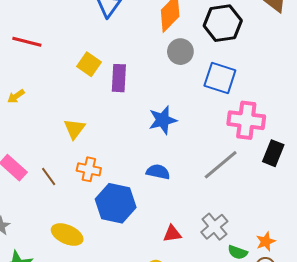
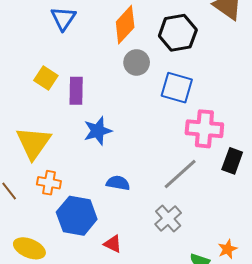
blue star: (163, 120) -> (98, 131), moved
yellow triangle: (75, 129) -> (33, 143), size x1.6
gray cross: (214, 227) -> (168, 219), moved
red triangle: (172, 234) -> (113, 244), moved, turned 36

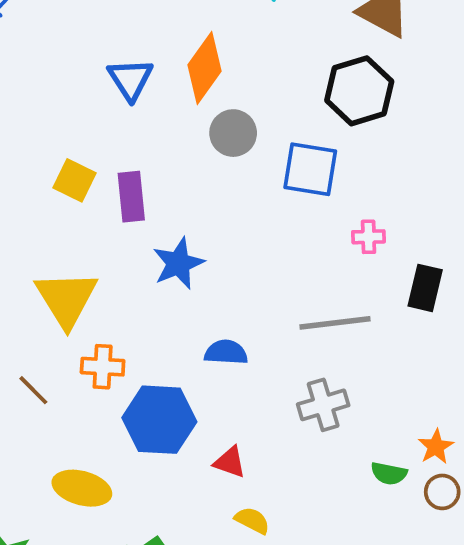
blue triangle: (63, 18) -> (130, 79), moved
black hexagon: (178, 33) -> (359, 91), moved
pink cross: (204, 129) -> (369, 237), size x0.5
gray line: (180, 174) -> (335, 323), turned 42
gray cross: (168, 219) -> (323, 405), turned 32

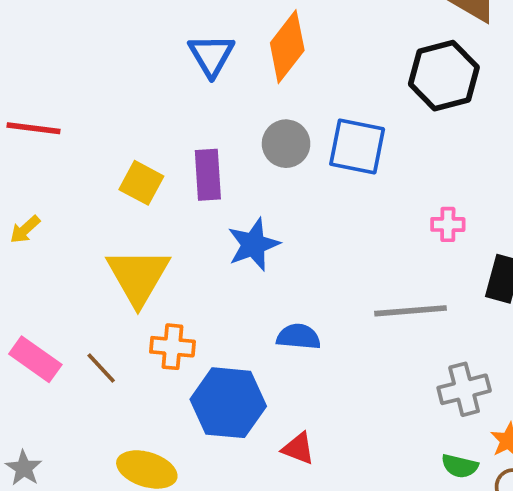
gray circle: (233, 133) -> (286, 144), moved
blue square: (310, 169) -> (357, 146), moved
yellow square: (74, 180) -> (141, 183), moved
gray cross: (323, 405) -> (464, 389), moved

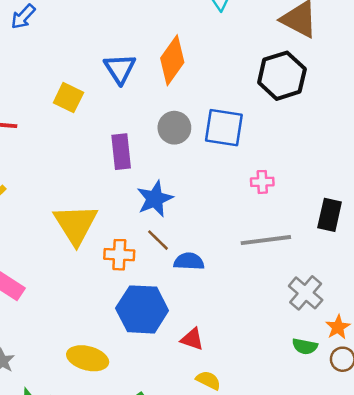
yellow square: (141, 183) -> (68, 98), moved
pink cross: (448, 224) -> (262, 182), moved
orange cross: (172, 347) -> (119, 255), moved
brown line: (101, 368) -> (158, 240), moved
gray cross: (464, 389) -> (306, 293), turned -32

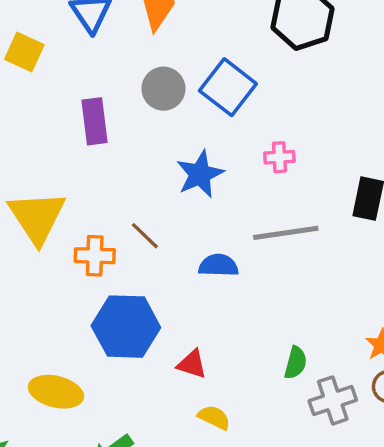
blue square: (224, 128) -> (228, 87), turned 30
blue star: (155, 199) -> (200, 174), moved
blue semicircle: (189, 261) -> (218, 265), moved
gray cross: (306, 293) -> (333, 400), moved, turned 32
green semicircle: (305, 346) -> (296, 363), moved, turned -85

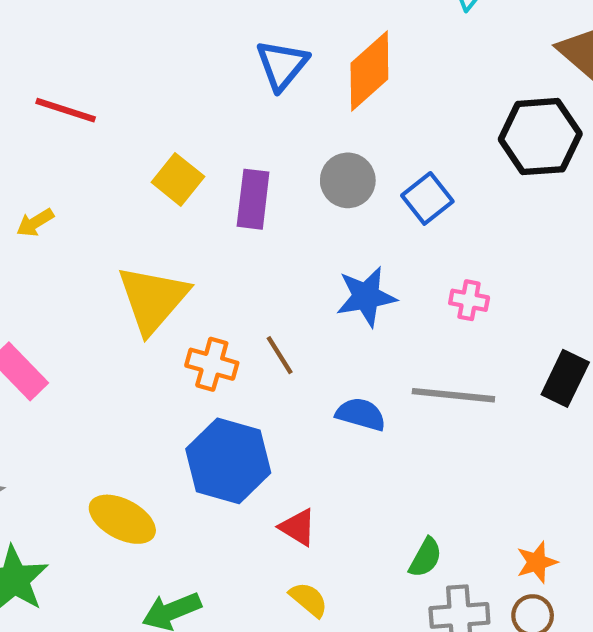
yellow square: (24, 52) -> (178, 179), moved
blue square: (228, 87) -> (427, 198), size x0.7

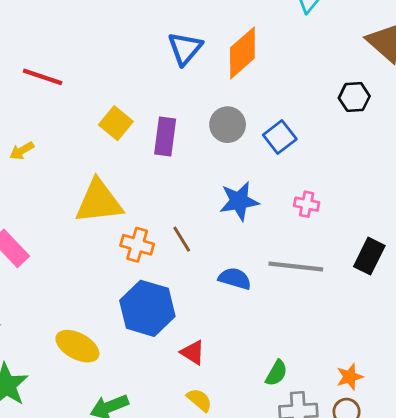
black hexagon: (540, 137) -> (354, 97), size x0.6
yellow triangle: (153, 299) -> (99, 202), turned 42

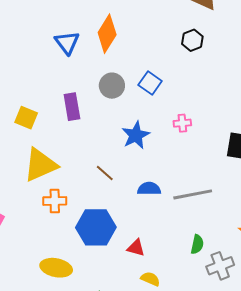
yellow square: (116, 123) -> (26, 118), moved
orange cross: (137, 245) -> (55, 201), moved
gray line: (296, 266) -> (193, 194), moved

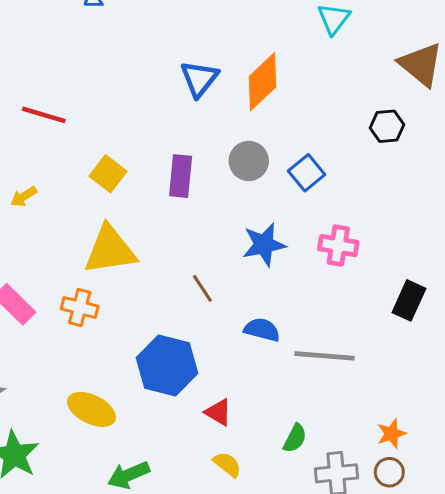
pink cross: (182, 123) -> (338, 246), size x1.4
orange cross: (55, 201) -> (80, 307), moved
green semicircle: (197, 244) -> (295, 438), moved

